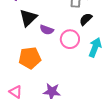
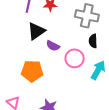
black semicircle: (86, 19) -> (93, 41), turned -56

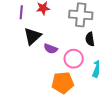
orange pentagon: (32, 71) -> (63, 83), moved

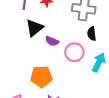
orange pentagon: (63, 83) -> (41, 77), moved

